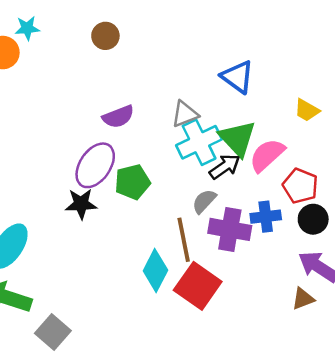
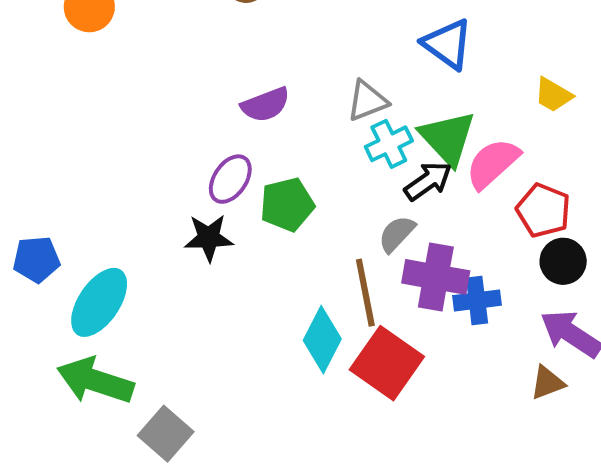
cyan cross: (199, 142) -> (389, 144), size x0.7
purple ellipse: (95, 165) -> (230, 179), size x0.7
blue cross: (266, 217) -> (477, 300), moved

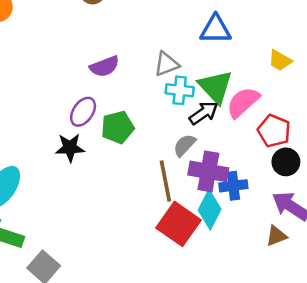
blue triangle: (448, 44) -> (216, 29), turned -36
cyan cross: (389, 144) -> (180, 90), turned 32
cyan diamond: (322, 340) -> (210, 210), moved

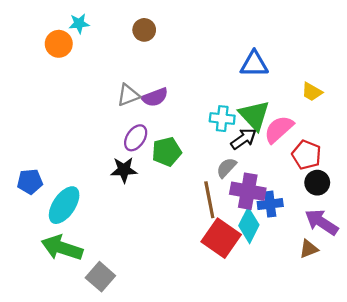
gray triangle: (167, 64) -> (128, 95), moved

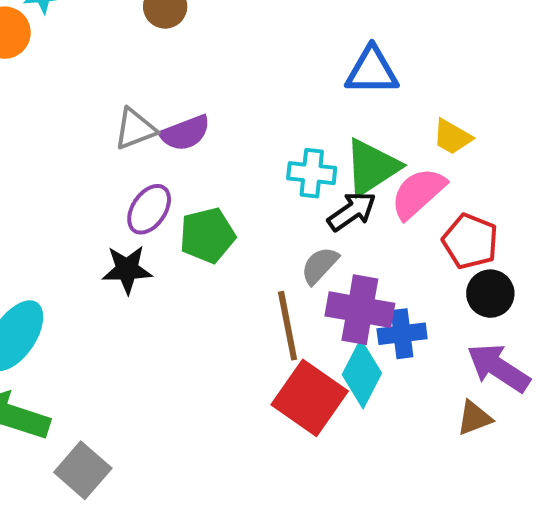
yellow trapezoid: (312, 92) -> (452, 137), moved
green triangle: (254, 115) -> (372, 167), turned 40

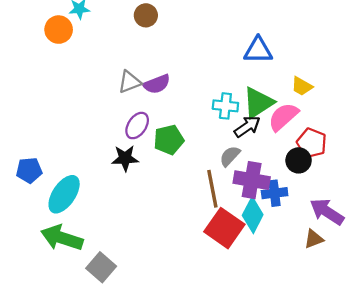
black circle: (490, 294) -> (299, 160), moved

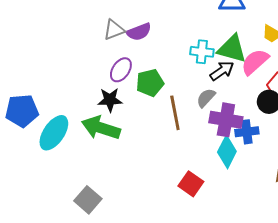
green triangle: (258, 103) -> (232, 49), turned 48
blue pentagon: (29, 170) -> (22, 111), size x1.4
brown line: (212, 189) -> (175, 113), moved
red square: (224, 228) -> (191, 184), moved, size x0.7
green arrow: (62, 238) -> (101, 128), moved

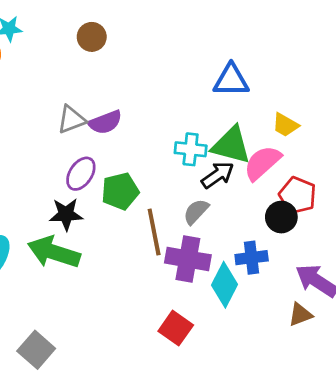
purple cross: (226, 120) -> (188, 259), moved

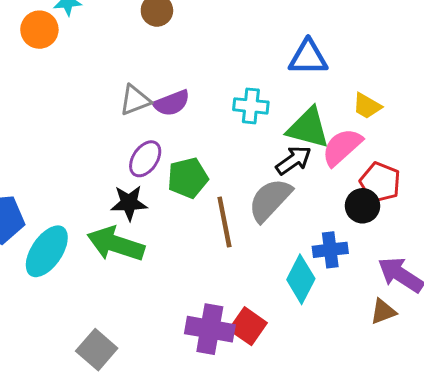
cyan cross: (191, 149) -> (251, 106), moved
gray semicircle: (196, 212) -> (270, 200), size x1.6
purple cross: (188, 259) -> (210, 329), moved

